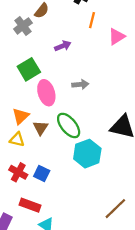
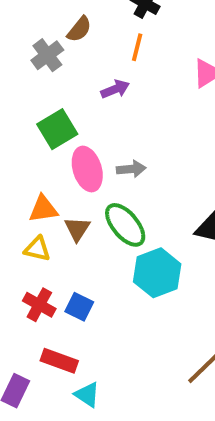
orange line: (92, 20) -> (137, 47), moved
gray arrow: (80, 84) -> (131, 169), moved
orange triangle: (21, 116) -> (43, 209), turned 36

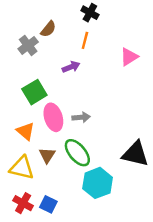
orange triangle: (43, 209) -> (26, 131), moved, turned 48
yellow triangle: (37, 249) -> (22, 168), size x1.5

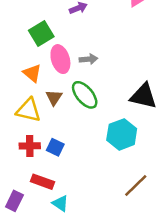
cyan hexagon: (98, 183) -> (122, 134), moved
red cross: (23, 203) -> (30, 146), turned -30

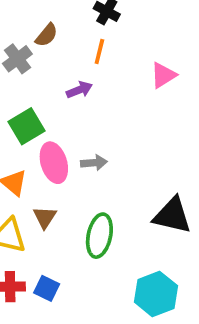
green ellipse: (85, 95) -> (99, 236), moved, turned 52
cyan hexagon: (122, 134) -> (156, 294), moved

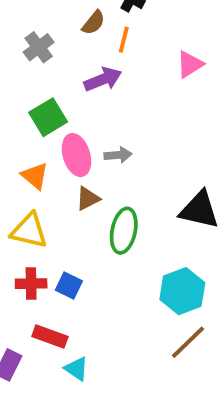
brown semicircle: (47, 35) -> (93, 23), moved
purple arrow: (79, 90) -> (103, 79), size x1.4
brown triangle: (45, 217) -> (88, 199), moved, turned 30

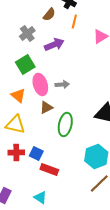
orange line: (124, 40) -> (74, 21), moved
gray cross: (39, 47) -> (27, 33), moved
red rectangle: (50, 337) -> (49, 169), moved

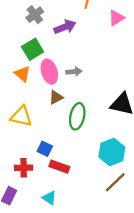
orange triangle: (18, 95) -> (22, 74), moved
red cross: (16, 152) -> (24, 168), moved

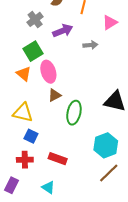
gray arrow: (74, 72) -> (90, 45), moved
blue square: (45, 149) -> (31, 136), moved

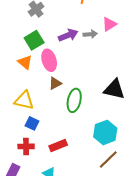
pink triangle: (110, 23) -> (109, 24), moved
purple arrow: (63, 31) -> (68, 35), moved
red rectangle: (58, 159) -> (58, 145), turned -42

